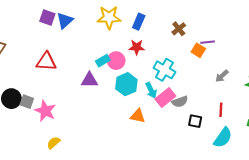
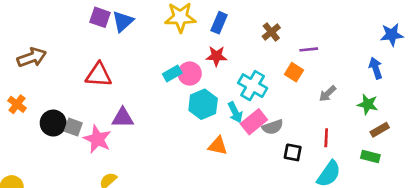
orange square: (198, 50) -> (294, 72), moved
purple triangle: (89, 80) -> (123, 118), moved

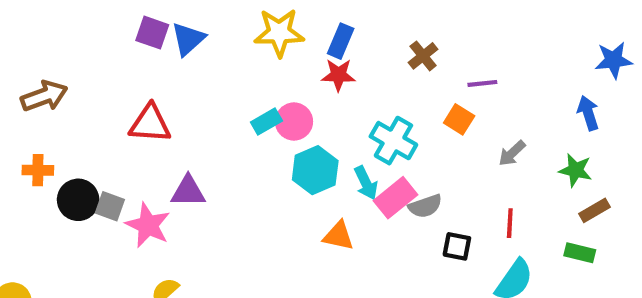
red star: (216, 56) -> (338, 75), moved
orange cross: (17, 104) -> (38, 170), moved, turned -36

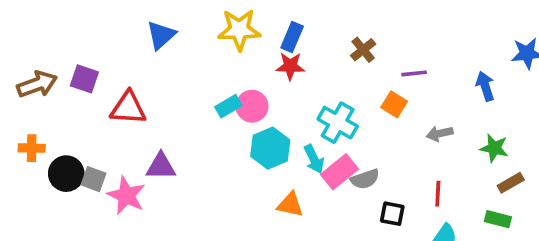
purple square: (152, 33) -> (84, 79), moved
blue arrow: (588, 113) -> (485, 86), moved
gray arrow: (512, 153) -> (440, 134), turned 30

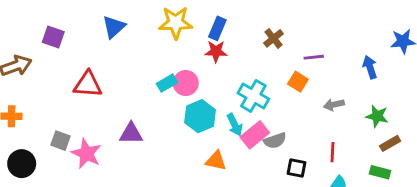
purple square: (84, 79) -> (53, 37), moved
purple triangle: (161, 166) -> (131, 133), moved
black circle: (66, 174) -> (22, 164), moved

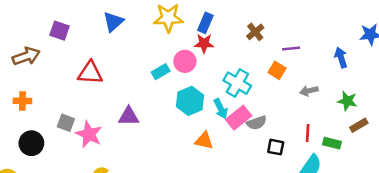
pink circle: (186, 83) -> (185, 61), moved
green rectangle: (380, 172) -> (332, 143), moved

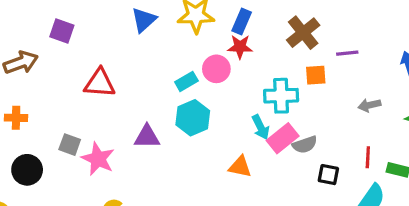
blue triangle: (113, 22) -> (144, 20), moved
brown cross: (255, 32) -> (303, 33), size x1.5
orange square: (277, 70) -> (316, 75), moved, turned -36
cyan cross: (237, 83) -> (281, 96), turned -32
cyan hexagon: (190, 101) -> (193, 118), moved

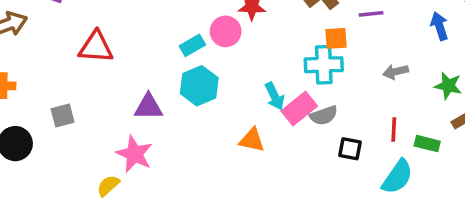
cyan cross: (281, 96) -> (324, 65), moved
gray square: (70, 145) -> (63, 116), turned -35
pink star: (98, 159) -> (134, 154), moved

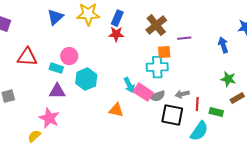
pink circle: (226, 31) -> (69, 56), moved
cyan rectangle: (192, 45) -> (56, 68), moved, turned 48
gray arrow: (396, 72) -> (182, 94), moved
pink rectangle: (299, 108) -> (143, 92), turned 72
black square: (350, 149) -> (172, 115), size x1.6

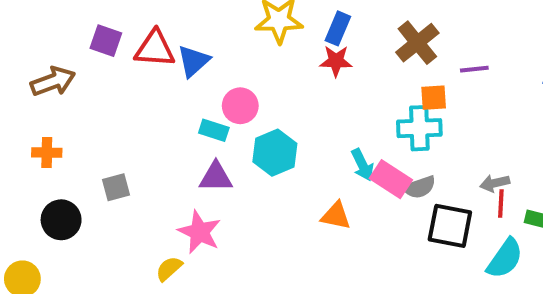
blue triangle: (55, 17) -> (193, 61), moved
red triangle: (27, 57) -> (155, 49), moved
gray arrow: (182, 94) -> (495, 183), moved

